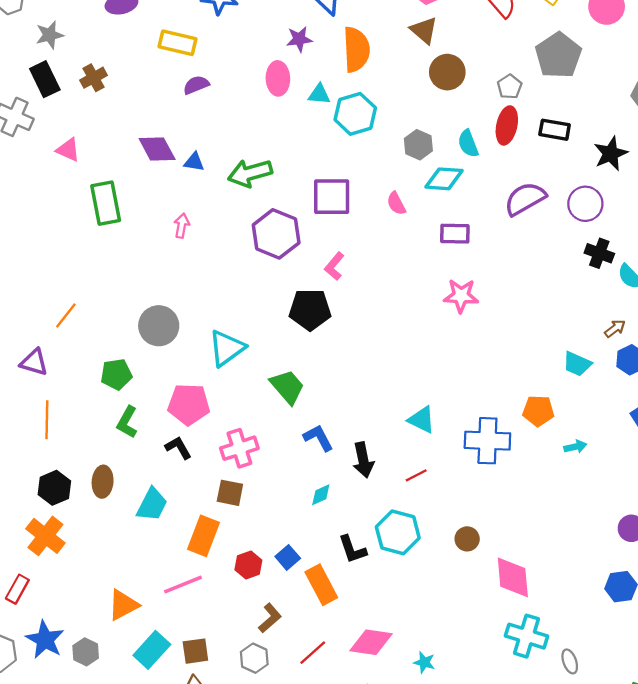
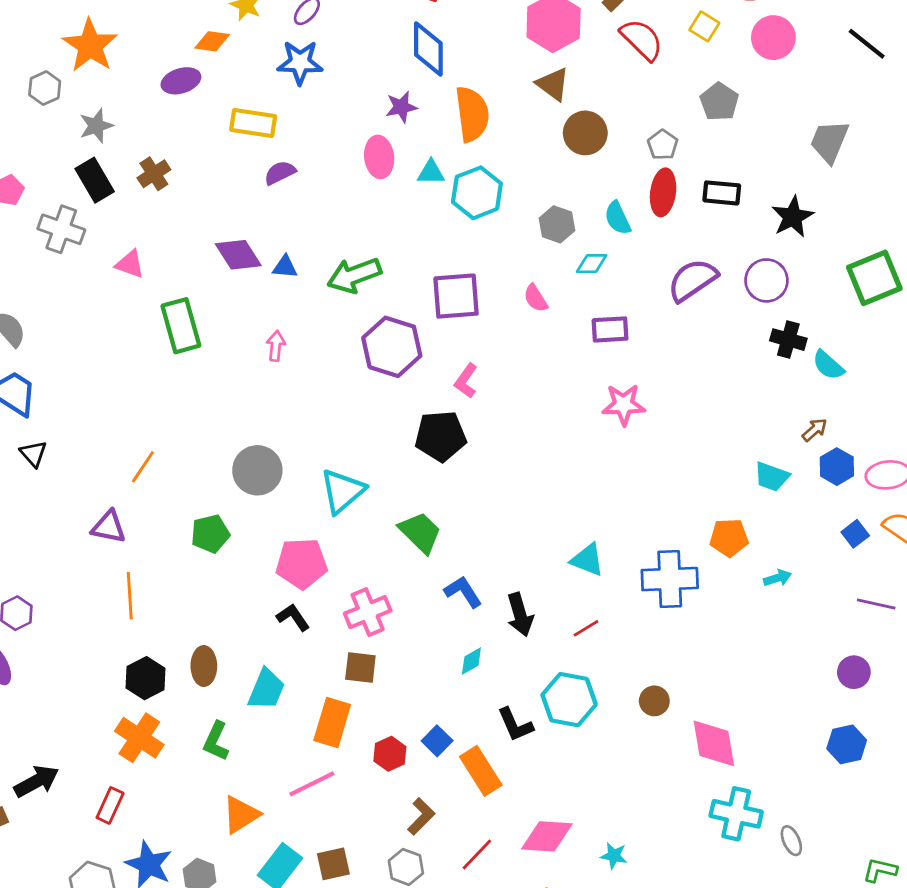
gray pentagon: (558, 55) -> (719, 102), size x0.7
cyan diamond: (444, 179) -> (592, 264), size x0.7
green L-shape: (127, 422) -> (216, 741), moved

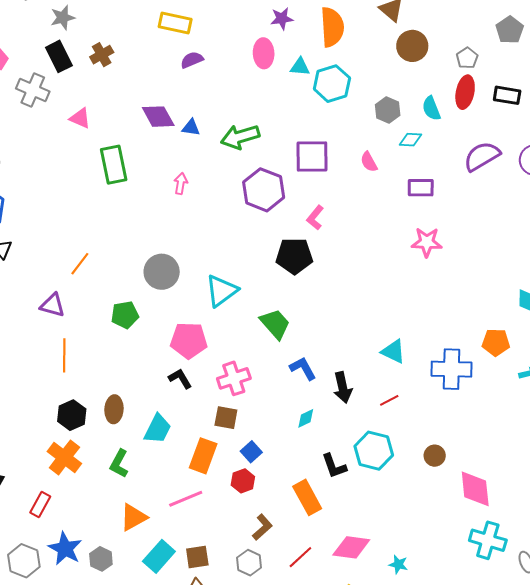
blue square: (437, 741) -> (251, 452), moved

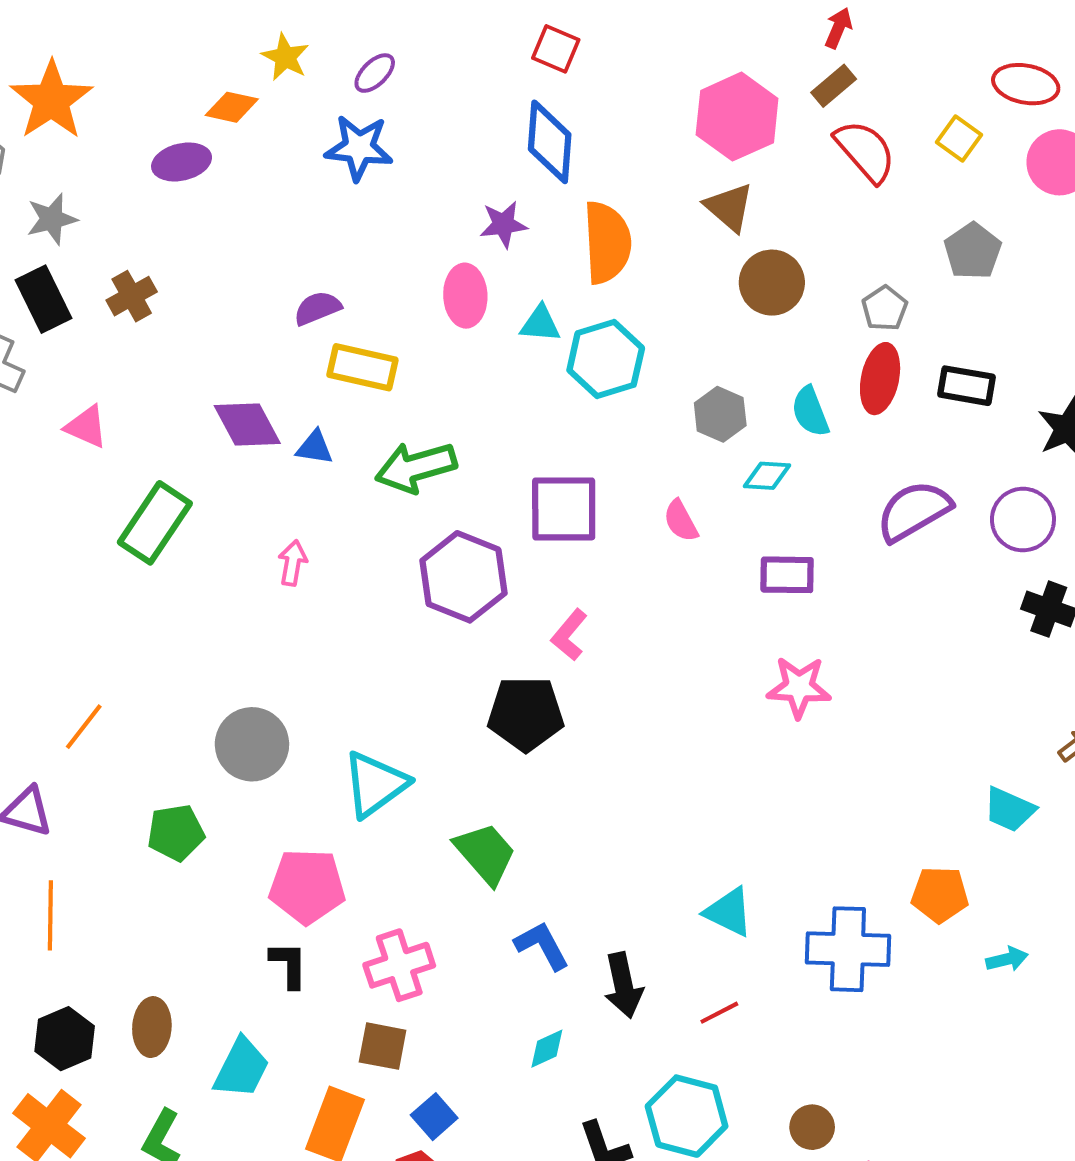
yellow rectangle: (175, 23) -> (362, 367), moved
green rectangle: (114, 165) -> (155, 523), turned 45
black L-shape: (180, 379) -> (289, 965), turned 30

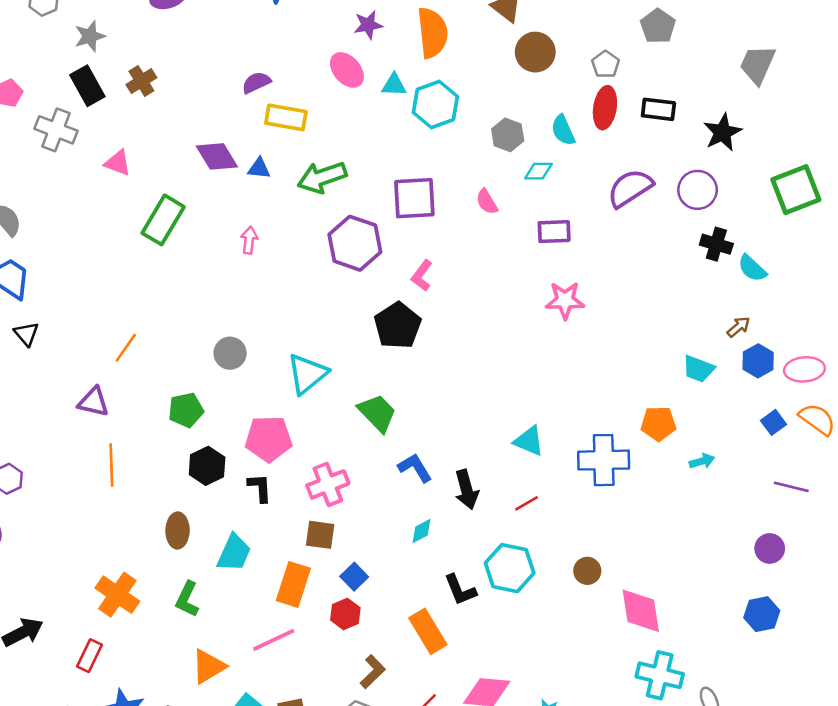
pink ellipse: (465, 296) -> (347, 70), turned -36
black pentagon: (526, 714) -> (398, 325), turned -30
gray circle: (252, 744) -> (230, 353), size x0.7
black hexagon: (65, 1039) -> (207, 466), moved

